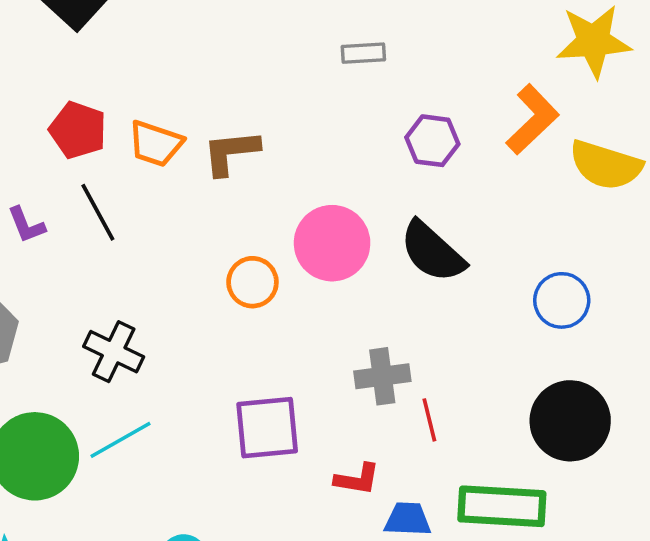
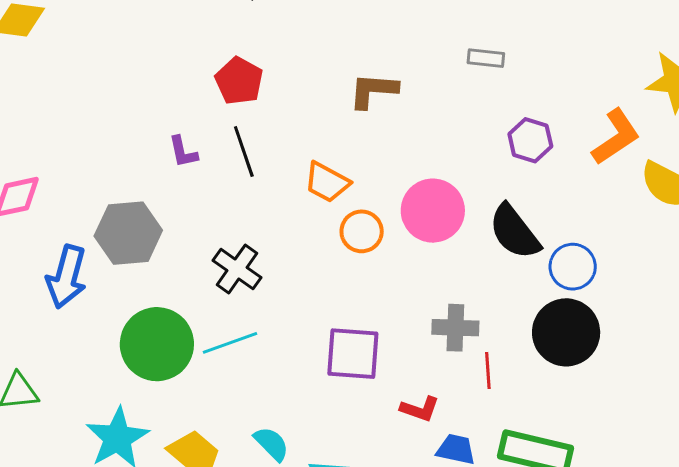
orange trapezoid: (156, 144) -> (327, 182), moved
brown L-shape: (231, 152) -> (373, 90), moved
blue circle: (562, 300) -> (573, 267), moved
black circle: (570, 421) -> (566, 332), moved

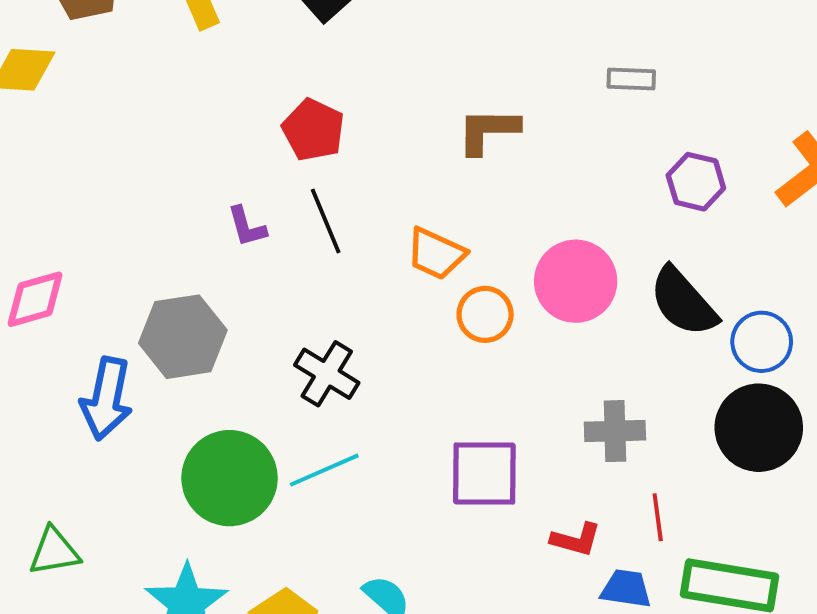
red line: (488, 370) -> (658, 517), moved

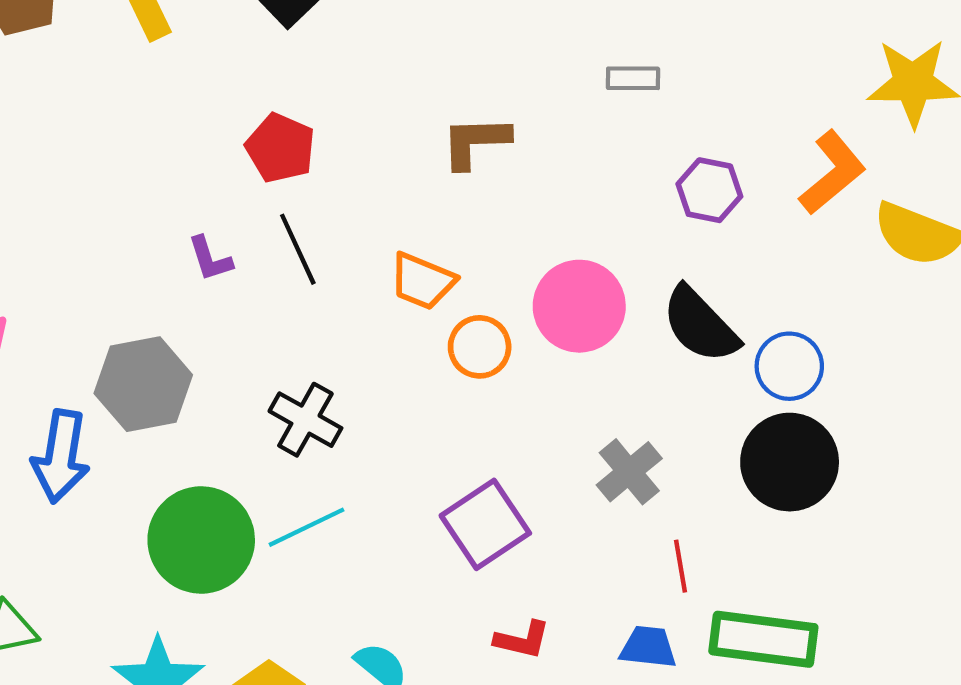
gray cross: (615, 431) -> (629, 472), turned -36
purple square: (484, 473) -> (485, 524), turned -32
red L-shape: (576, 540) -> (522, 640), moved

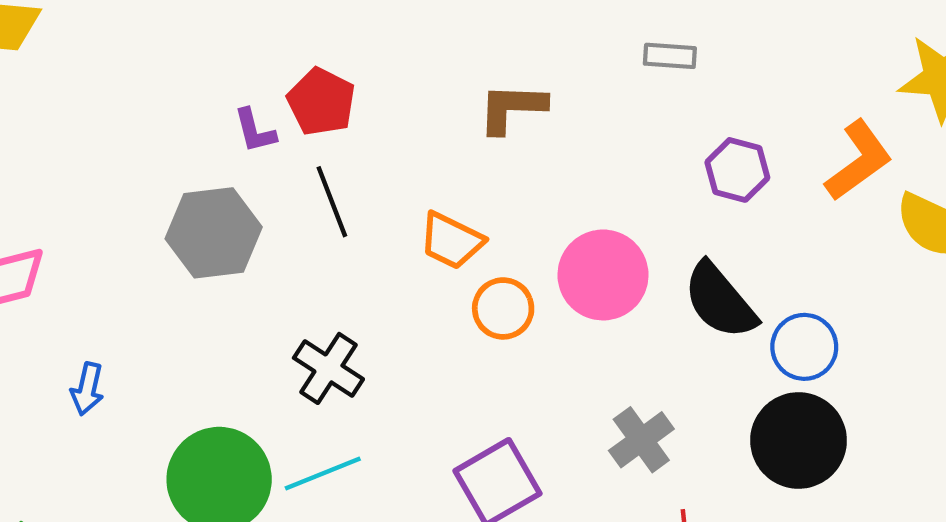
purple L-shape: (210, 259) -> (255, 131), moved
gray hexagon: (143, 384) -> (214, 233), moved
blue arrow: (61, 456) -> (87, 389), size x0.6

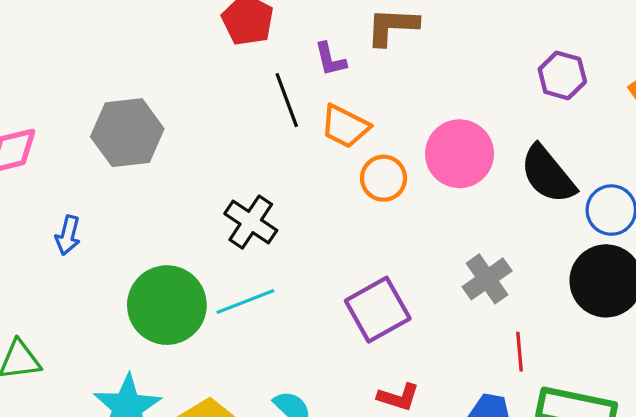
purple L-shape: (255, 131) -> (330, 59), moved
black line: (332, 202) -> (287, 100), moved
gray hexagon: (214, 233) -> (127, 133), moved

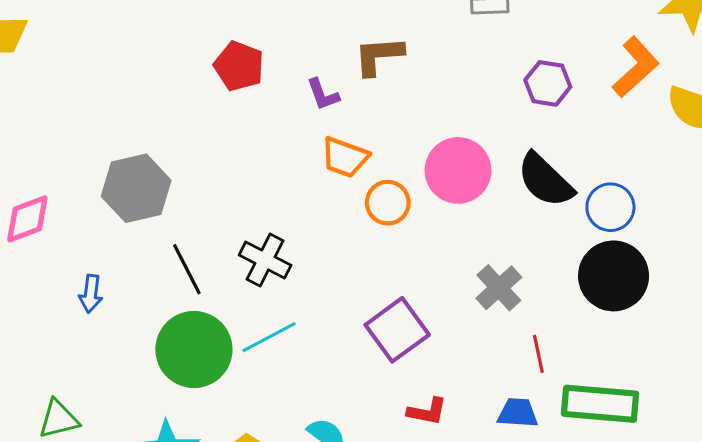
black line: (287, 100) -> (187, 269), moved

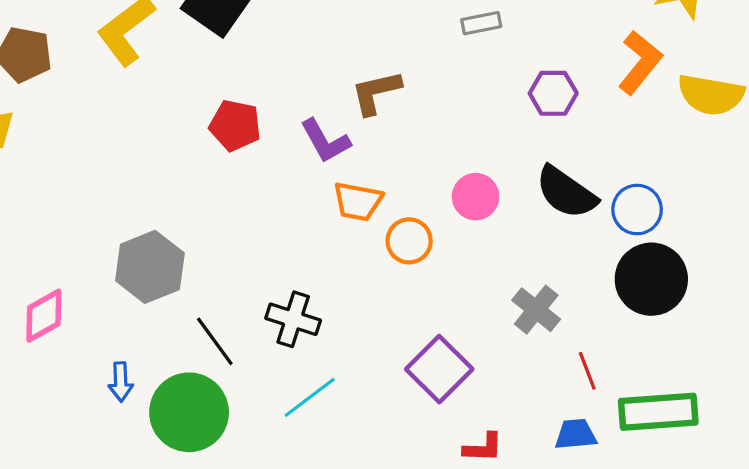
purple L-shape: (323, 94) -> (325, 141), size x1.4
pink circle: (458, 170) -> (476, 197), size x0.7
green circle: (194, 350) -> (189, 412), moved

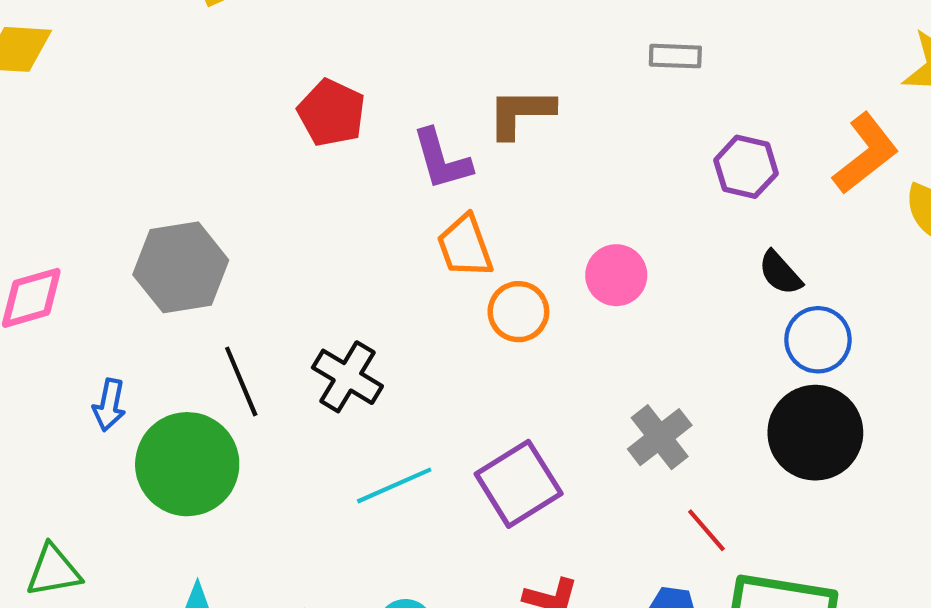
black semicircle: (566, 192) -> (780, 273), moved, size x0.6
orange trapezoid: (358, 201) -> (465, 246), turned 46
red line: (587, 371) -> (706, 530), turned -33
cyan line: (310, 397) -> (394, 485), moved

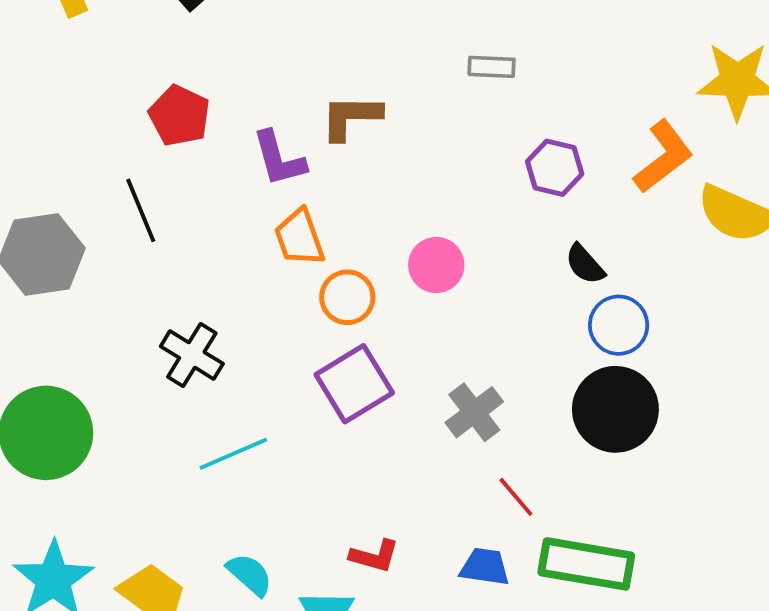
black line: (241, 381) -> (141, 210), moved
purple square: (519, 484) -> (354, 384), moved

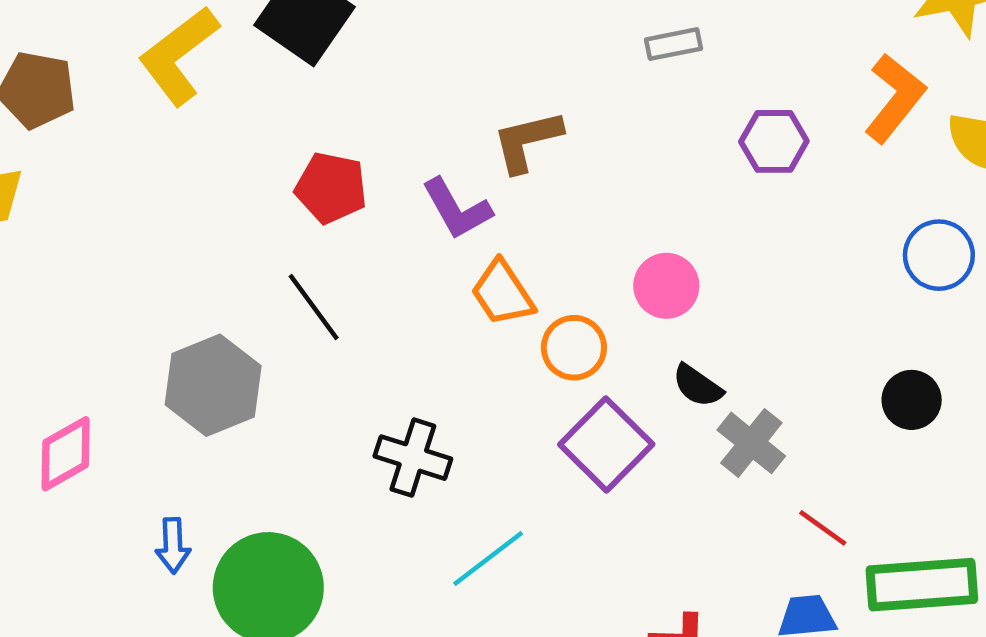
black semicircle: (585, 264) -> (698, 386), moved
blue circle: (619, 325) -> (939, 255), moved
black circle: (615, 409) -> (912, 400), size x0.6

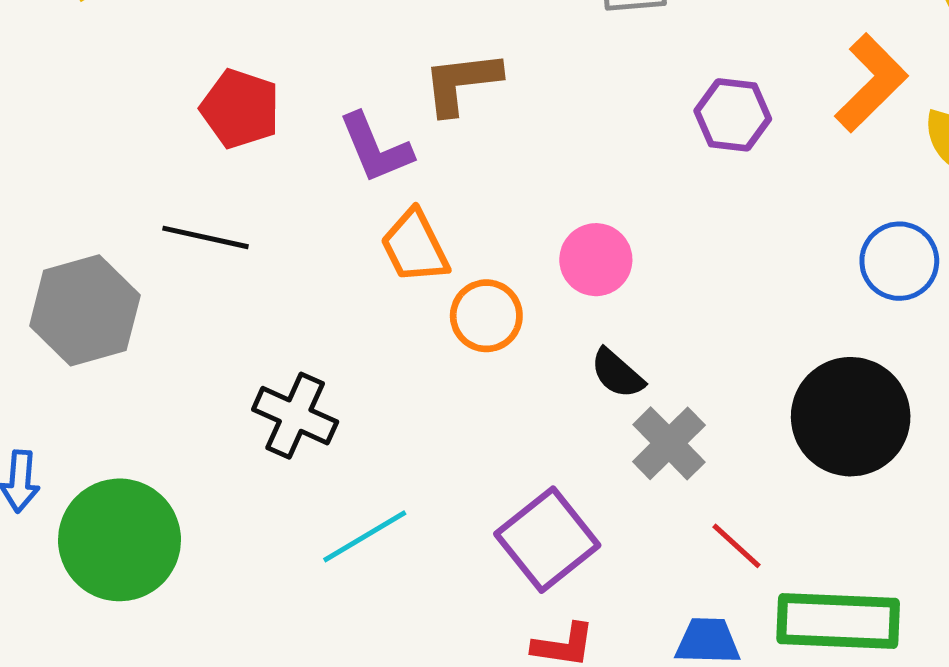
black line: (314, 307) -> (206, 237), turned -48
black circle: (912, 400) -> (851, 417), size x1.8
purple square: (606, 444) -> (547, 540), moved

